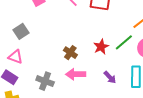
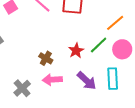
purple arrow: (110, 77) -> (87, 81), size x1.5
gray cross: (45, 81) -> (22, 88), turned 30

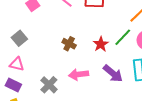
brown cross: (46, 58) -> (69, 44), moved

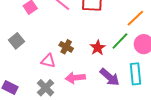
pink triangle: (17, 64) -> (48, 61), moved

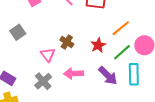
orange line: (135, 18) -> (121, 28), moved
green line: (120, 41) -> (122, 52), moved
pink triangle: (48, 61) -> (48, 55), turned 35

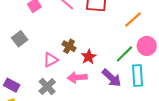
orange line: (121, 28) -> (133, 20), moved
red star: (98, 45) -> (89, 57), moved
pink triangle: (48, 55) -> (51, 60), turned 42

